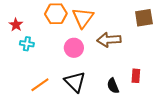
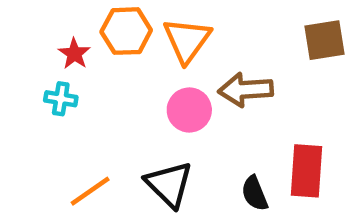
red star: (16, 25) -> (74, 54), moved
pink circle: (74, 48) -> (189, 110), moved
red rectangle: (136, 76) -> (306, 171), size x1.6

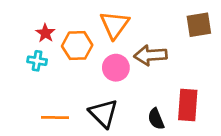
orange hexagon: (126, 31) -> (77, 46), moved
orange line: (90, 191) -> (55, 117), turned 36

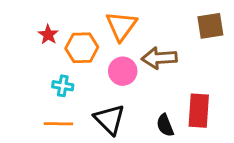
cyan cross: (37, 61) -> (63, 86), moved

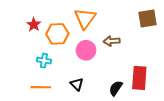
brown arrow: (159, 58) -> (112, 41), size x0.7
black triangle: (110, 119) -> (77, 84), size x0.6
black semicircle: (165, 125) -> (116, 88), turned 56

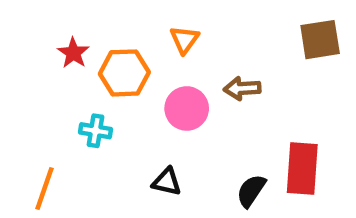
orange triangle: (85, 18) -> (184, 40), size x0.6
black triangle: (77, 84) -> (167, 182), turned -32
orange line: (41, 87) -> (44, 189), moved, turned -72

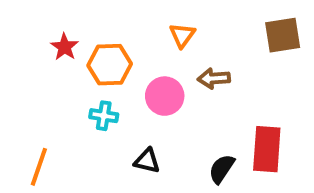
orange triangle: (184, 40) -> (182, 35), moved
cyan cross: (96, 131) -> (104, 116), moved

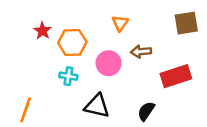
red rectangle: (267, 149) -> (176, 76), moved, turned 68
black triangle: (147, 161) -> (97, 106), size x1.5

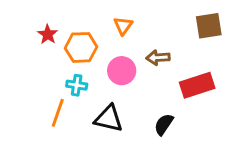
orange triangle: (120, 23) -> (123, 26), moved
orange line: (26, 110) -> (58, 113), moved

